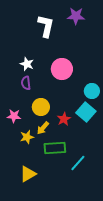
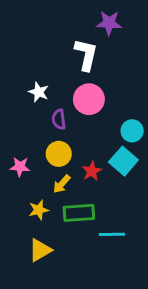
white L-shape: (46, 26) -> (86, 55), moved
purple semicircle: (26, 83) -> (59, 119), moved
yellow star: (27, 137) -> (39, 210), moved
cyan line: (78, 163) -> (112, 234), turned 48

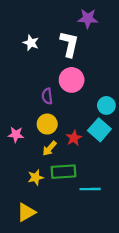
white star: (39, 92) -> (31, 43), moved
yellow star: (39, 210) -> (36, 177), moved
yellow triangle: (40, 250) -> (26, 212), moved

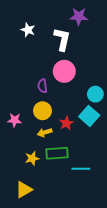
white star: (31, 43) -> (28, 30), moved
yellow arrow: (50, 148) -> (45, 133), turned 32

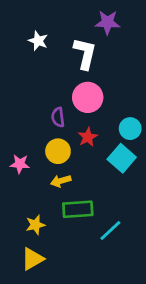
red star: (66, 123) -> (88, 137), moved
yellow star: (32, 158) -> (35, 225), moved
cyan line: (81, 169) -> (110, 230), turned -42

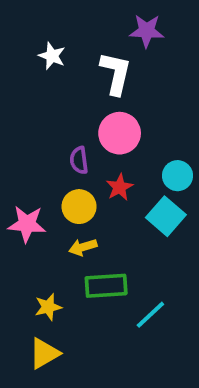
pink star: (20, 164) -> (27, 224), size x1.4

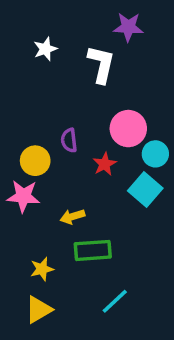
white star: (52, 56) -> (45, 49), turned 30
pink circle: (120, 133) -> (128, 129), moved
yellow circle: (79, 207) -> (35, 161), moved
cyan line: (150, 315) -> (115, 301), moved

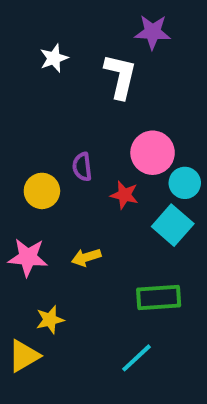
red star: (105, 164) -> (124, 195), turned -30
pink star: (23, 196) -> (28, 257), moved
green rectangle: (93, 250) -> (159, 298), moved
yellow triangle: (39, 310) -> (24, 356), moved

